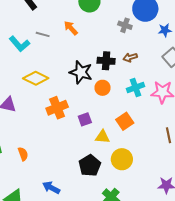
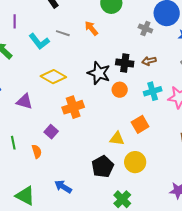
purple square: (85, 119) -> (51, 132), moved, turned -32

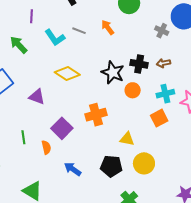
orange cross: (73, 107) -> (96, 115), moved
orange square: (140, 124) -> (159, 118), moved
purple square: (51, 132) -> (62, 128), size x1.5
black pentagon: (103, 167) -> (111, 166), turned 30
blue arrow: (63, 187) -> (73, 169), moved

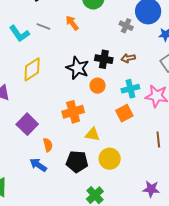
yellow diamond: (67, 73) -> (32, 69), turned -65
orange cross: (96, 115) -> (73, 112), moved
orange semicircle: (46, 147) -> (48, 145), moved

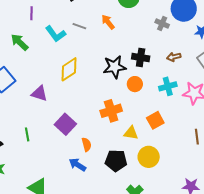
brown arrow: (128, 58) -> (174, 57), moved
black star: (78, 68) -> (114, 67), turned -30
orange square: (124, 113) -> (155, 120), moved

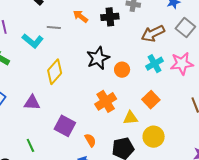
brown arrow: (174, 57) -> (153, 34), size x1.6
black cross: (141, 58) -> (110, 17), moved

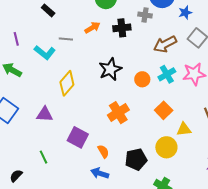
orange arrow: (80, 16) -> (92, 28), turned 112
orange circle: (122, 70) -> (142, 79), moved
yellow triangle: (130, 118) -> (184, 129), moved

